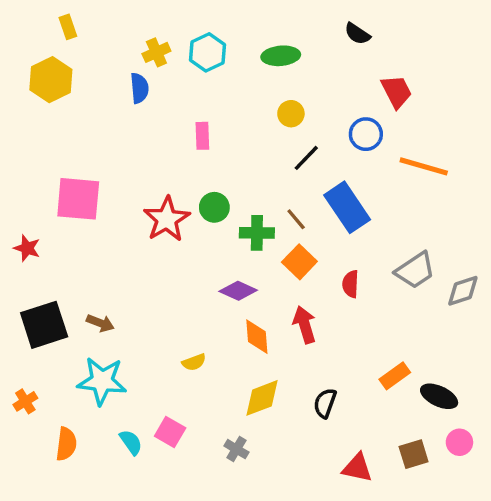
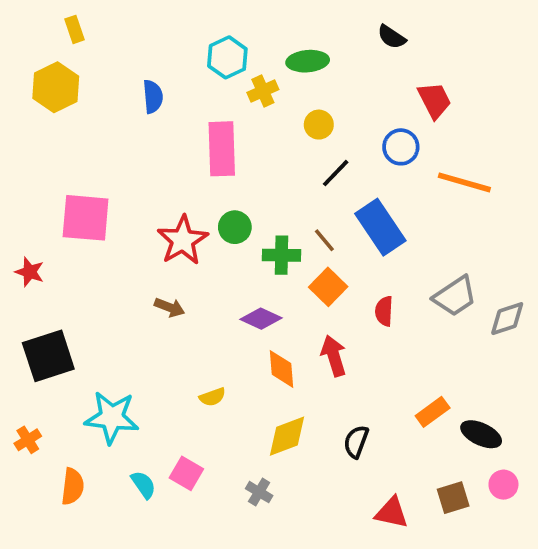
yellow cross: (156, 52) -> (263, 91), moved
pink rectangle: (202, 136) -> (222, 149), size x1.8
brown arrow: (100, 323) -> (170, 307), moved

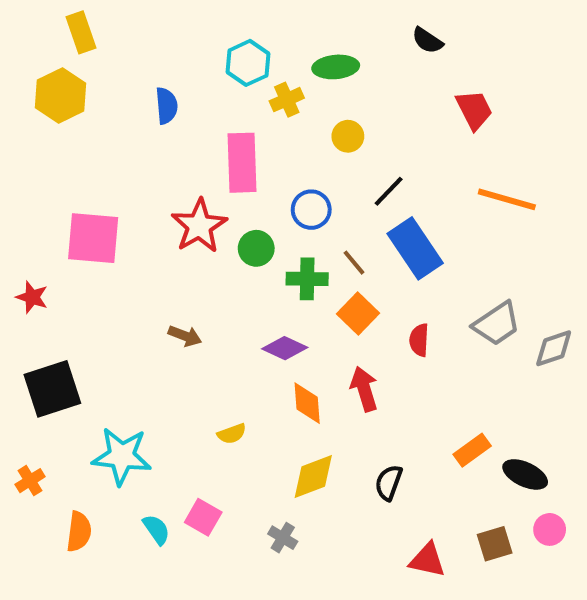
yellow rectangle: (74, 29) -> (81, 32), size x1.4
blue circle: (401, 147) -> (311, 210), moved
black line: (336, 173) -> (389, 191), moved
red star: (183, 240) -> (199, 226), moved

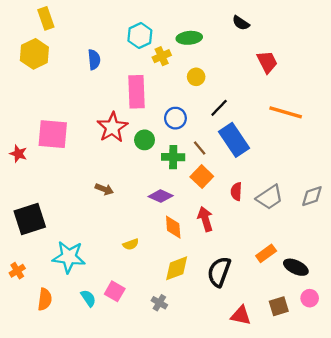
red star: (32, 297) -> (18, 154), moved
gray trapezoid: (497, 324) -> (270, 197), moved
black semicircle: (389, 483) -> (219, 272), size x1.5

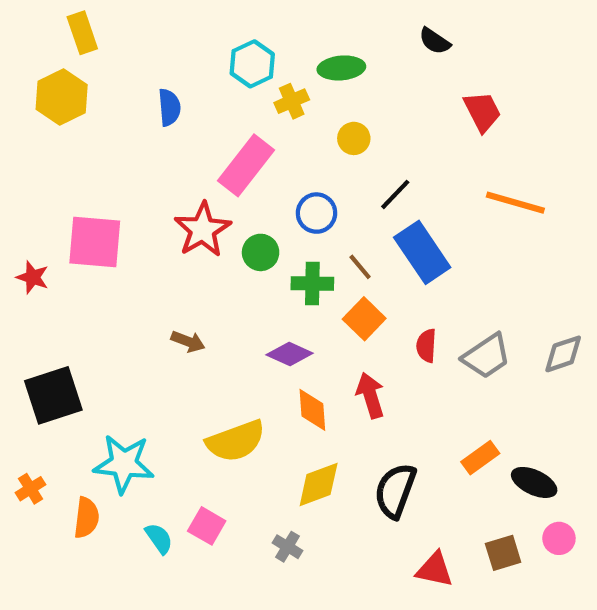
pink rectangle: (136, 92) -> (246, 165), turned 40
yellow semicircle: (131, 244) -> (236, 441), size x2.0
orange semicircle: (45, 299) -> (86, 518), moved

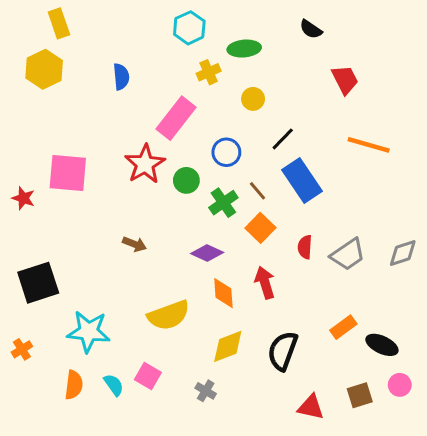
cyan hexagon: (252, 64) -> (189, 28), moved
green cross: (312, 284) -> (223, 203), turned -36
orange semicircle: (86, 518) -> (74, 385), moved

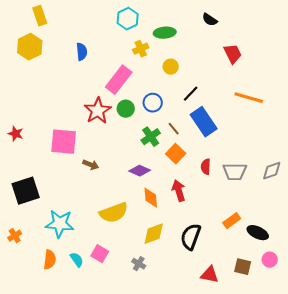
pink square: (68, 173) -> (64, 142), moved
green circle: (186, 180) -> (126, 109), moved
gray trapezoid: (348, 254) -> (235, 172), turned 35
brown square: (360, 395) -> (243, 267), turned 30

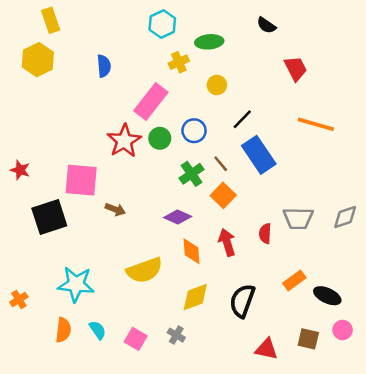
red semicircle: (206, 167) -> (265, 233), moved
black square: (26, 191) -> (49, 217), moved
pink square: (100, 254) -> (136, 339), moved

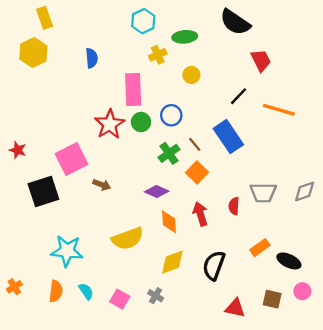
black semicircle: (266, 25) -> (235, 22), size x1.8
pink rectangle: (151, 101) -> (133, 89), turned -40
black line: (242, 119) -> (238, 96), moved
pink square: (81, 180) -> (71, 159), turned -32
orange cross: (19, 299) -> (14, 287), moved

